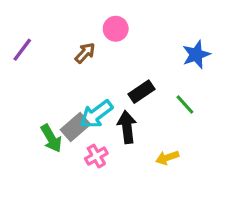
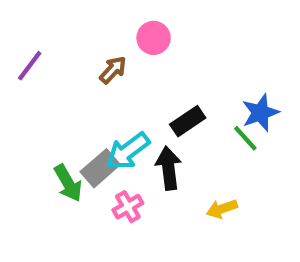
blue star: (196, 55) -> (260, 113), moved

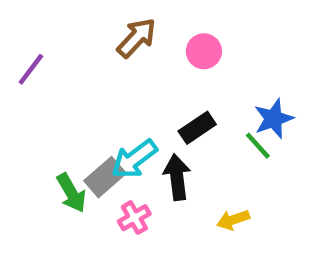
pink circle: (154, 38) -> (204, 51), moved
brown arrow: (113, 70) -> (137, 38), moved, size x1.4

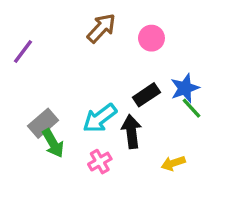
blue star: (274, 119) -> (185, 88), moved
gray rectangle: (105, 177) -> (43, 123), moved

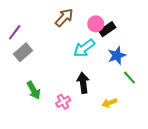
black rectangle: (146, 95) -> (107, 29), moved
green line: (191, 108) -> (129, 78), moved
cyan arrow: (100, 118) -> (84, 48), moved
gray rectangle: (43, 123) -> (23, 52), moved

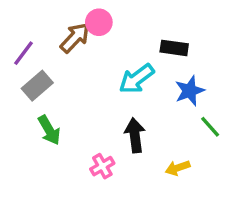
brown arrow: (64, 18) -> (75, 38), moved
pink circle: (96, 24) -> (99, 22), moved
black rectangle: (107, 29) -> (174, 48), turned 42
green arrow: (34, 90) -> (49, 130), moved

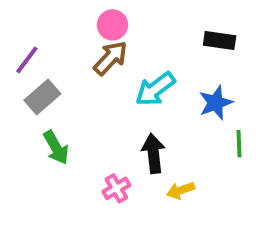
brown arrow: (75, 38) -> (111, 58), moved
black rectangle: (174, 48) -> (220, 40), moved
green line: (210, 127) -> (239, 144), turned 40
yellow arrow: (178, 168) -> (181, 190), moved

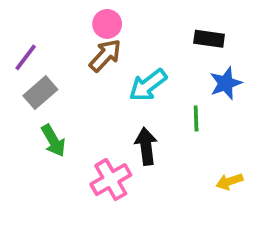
blue star: (216, 103) -> (226, 83), moved
green line: (239, 144) -> (196, 118), moved
pink cross: (116, 188) -> (111, 180), size x1.5
yellow arrow: (181, 190) -> (229, 181), moved

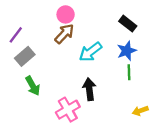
black rectangle: (209, 39) -> (128, 24), turned 30
blue star: (226, 83) -> (127, 51), moved
green line: (196, 118) -> (129, 72), moved

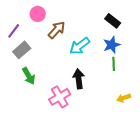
pink circle: (66, 14) -> (38, 14), moved

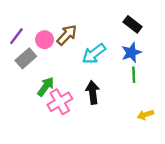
pink circle: (38, 14) -> (45, 40), moved
green arrow: (29, 76) -> (46, 87), moved, turned -114
pink cross: (60, 97) -> (60, 102), moved

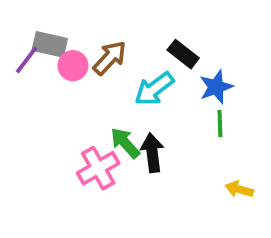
black rectangle: (133, 24) -> (183, 54), moved
gray rectangle: (26, 58) -> (50, 44), moved, turned 54
green arrow: (46, 87) -> (125, 143), moved, turned -78
yellow arrow: (145, 115) -> (239, 189), turned 35

